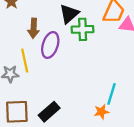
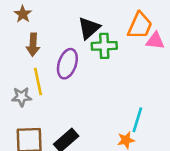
brown arrow: (34, 28) -> (33, 45), moved

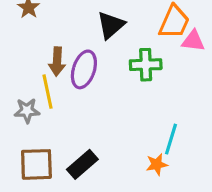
brown arrow: (33, 45) -> (57, 62), moved
green cross: (104, 46) -> (146, 65), moved

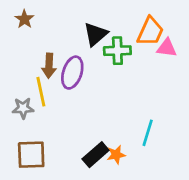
green cross: (146, 65) -> (117, 51), moved
black rectangle: (82, 164) -> (96, 155), moved
orange star: (157, 164) -> (116, 155), moved

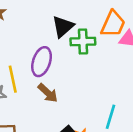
brown arrow: (49, 66) -> (48, 93), moved, turned -50

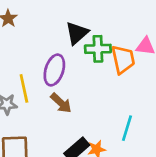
orange trapezoid: (113, 24) -> (123, 59), moved, turned -36

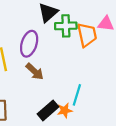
cyan line: (127, 128) -> (77, 95), moved

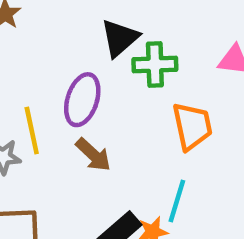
orange trapezoid: (87, 35) -> (192, 126), moved

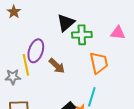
purple ellipse: (82, 100) -> (36, 51), moved
brown arrow: (93, 155) -> (57, 66), moved

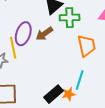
brown arrow: (57, 66) -> (44, 34), moved, turned 102

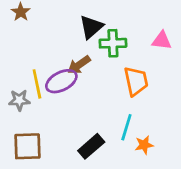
purple ellipse: (23, 34) -> (61, 81), moved, turned 45
orange star: (69, 94) -> (144, 145), moved

